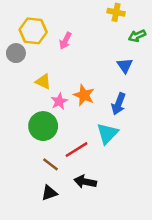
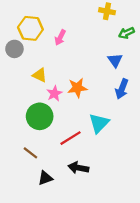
orange star: (84, 95) -> (77, 88), turned -30
blue arrow: (119, 104) -> (122, 89), moved
brown line: (51, 164) -> (30, 153), moved

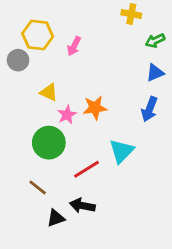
blue triangle: (115, 60) -> (155, 73), moved, turned 42
black arrow: (78, 168) -> (82, 206), moved

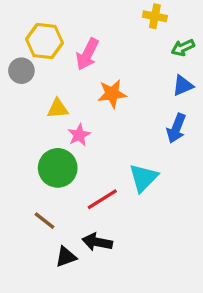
pink arrow: (74, 46) -> (87, 54), size x1.4
yellow triangle: (49, 92) -> (58, 109), turned -30
orange star: (95, 108) -> (112, 94), moved

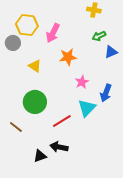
green arrow: (183, 48) -> (99, 36), moved
yellow triangle: (58, 109) -> (35, 66), turned 40
blue arrow: (176, 128) -> (106, 93), moved
pink star: (79, 135) -> (82, 82), moved
brown line: (44, 221) -> (16, 127), moved

